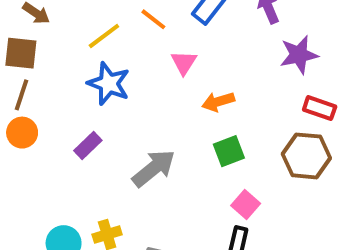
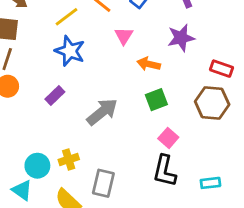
purple star: (299, 55) -> (181, 38), moved
orange arrow: (218, 102) -> (149, 64), turned 30

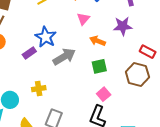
blue star: (70, 51) -> (46, 37), moved
gray arrow: (102, 112) -> (64, 57), moved
yellow cross: (69, 160) -> (39, 89), moved

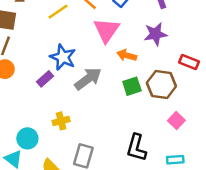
pink triangle: (83, 19) -> (107, 30), size x1.6
brown hexagon: (137, 74) -> (161, 85), moved
pink square: (104, 94) -> (176, 120), moved

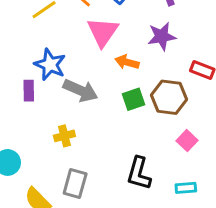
purple rectangle: (45, 79) -> (29, 91), turned -49
gray arrow: (88, 79) -> (80, 90), turned 60
yellow cross: (61, 121) -> (64, 136), moved

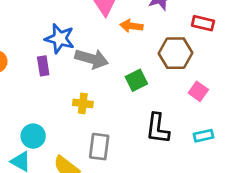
green square: (133, 99) -> (136, 80), moved
yellow cross: (64, 136) -> (83, 103), turned 30

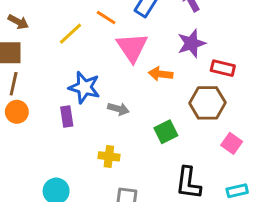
red rectangle: (203, 23) -> (223, 68), moved
gray arrow: (92, 59) -> (118, 109), size x0.6

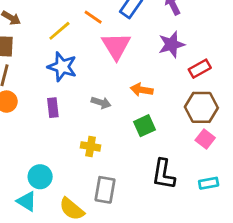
red rectangle: (223, 68) -> (200, 69), turned -45
orange arrow: (161, 74) -> (142, 90), moved
blue star: (84, 87) -> (62, 67), moved
brown hexagon: (207, 103) -> (201, 107), moved

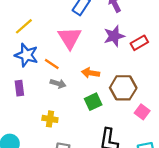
orange line: (93, 17) -> (52, 64), moved
red rectangle: (200, 69) -> (139, 43), moved
brown hexagon: (201, 107) -> (123, 88), moved

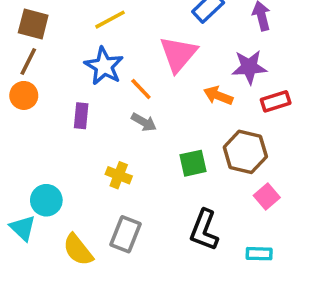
red rectangle: (139, 43) -> (276, 101), moved
orange arrow: (91, 73) -> (218, 96), moved

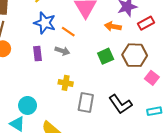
gray arrow: (144, 122) -> (62, 51), moved
green square: (193, 163) -> (106, 56), moved
black L-shape: (204, 230) -> (120, 104), turned -45
gray rectangle: (125, 234) -> (86, 102), moved

